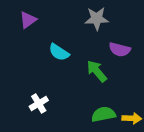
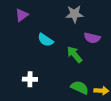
white cross: (39, 103) -> (30, 79), turned 32
green semicircle: (103, 114) -> (80, 88), turned 36

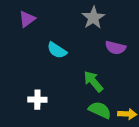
gray star: (74, 14) -> (93, 18), turned -30
green arrow: (74, 54) -> (93, 81), moved

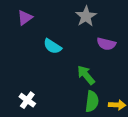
white cross: (37, 100) -> (27, 100), moved, turned 35
green semicircle: (100, 110) -> (92, 101), turned 72

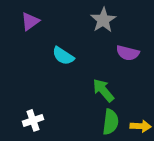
white cross: (27, 100) -> (33, 120), turned 35

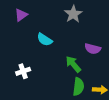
purple semicircle: (128, 53) -> (93, 49), moved
white cross: (33, 120) -> (23, 71), moved

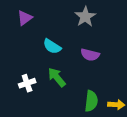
purple semicircle: (93, 49) -> (90, 55), moved
green arrow: (73, 64) -> (57, 77), moved

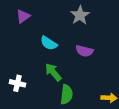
white cross: (27, 83) -> (17, 83), moved, turned 32
green semicircle: (91, 101) -> (67, 94), moved

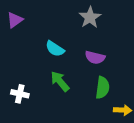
purple triangle: (23, 16) -> (15, 20), moved
green semicircle: (67, 94) -> (102, 88), moved

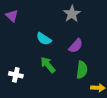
purple triangle: (15, 20) -> (12, 16), turned -40
purple semicircle: (95, 57) -> (76, 46), turned -63

